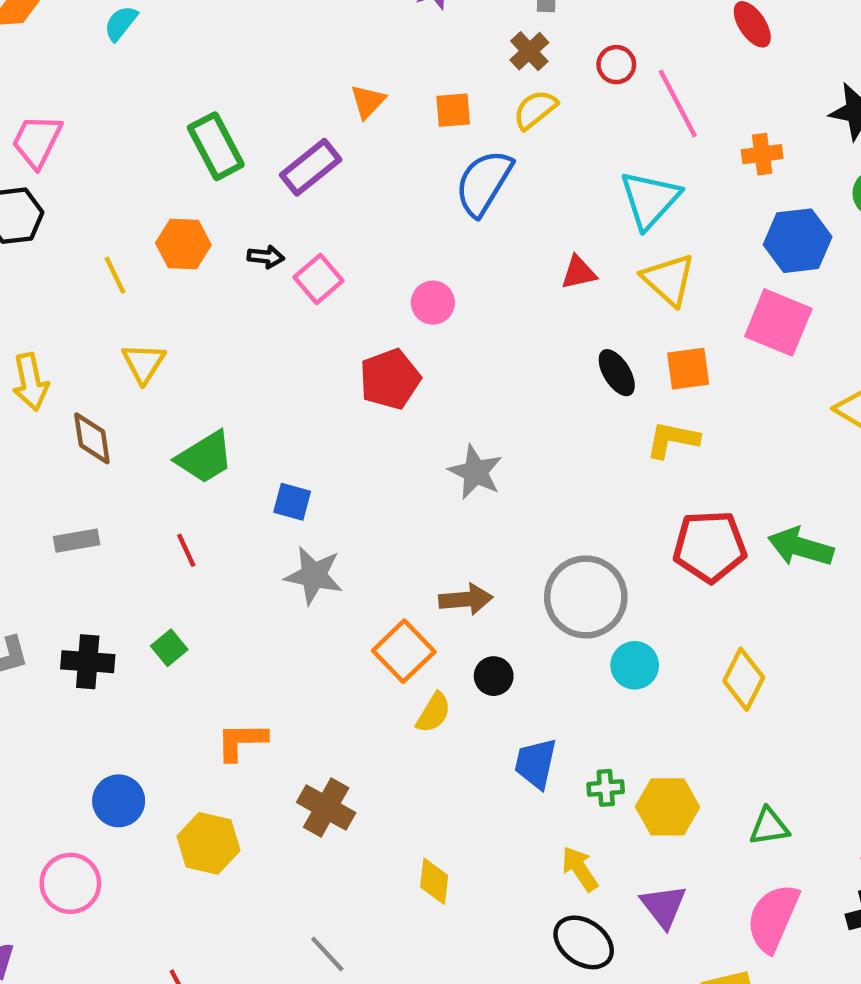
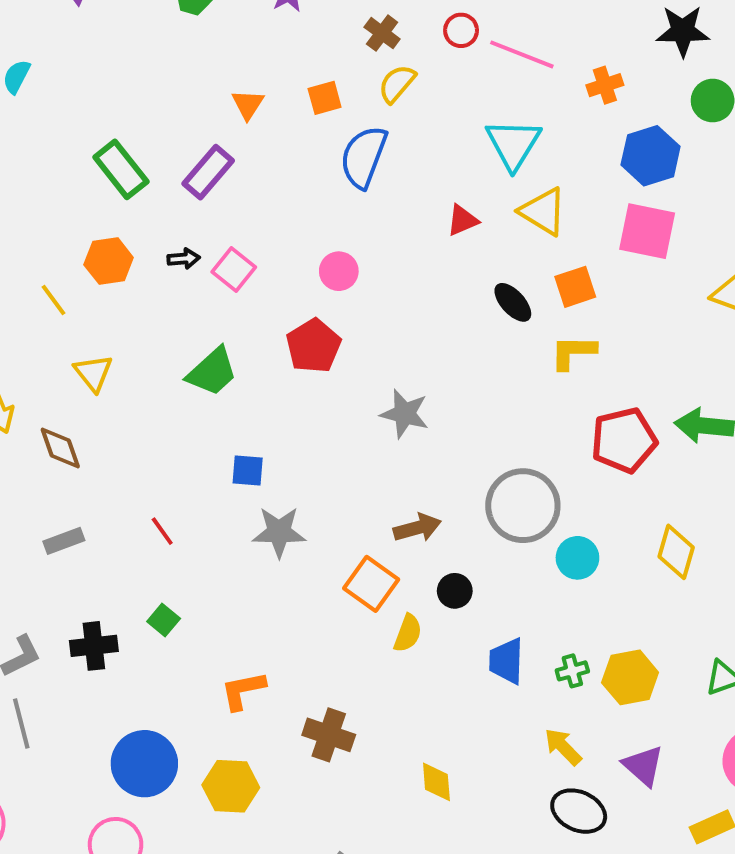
pink line: (678, 103) -> (522, 54), turned -30
green trapezoid: (205, 457) -> (212, 372), moved
blue circle: (119, 801) -> (144, 764), size x1.4

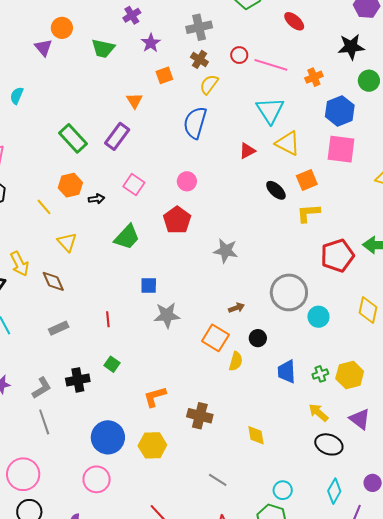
orange square: (325, 98) -> (164, 75), moved
black arrow: (184, 259) -> (96, 199), moved
brown arrow: (417, 528) -> (237, 308), size x0.7
red line: (162, 531) -> (108, 319), turned 35

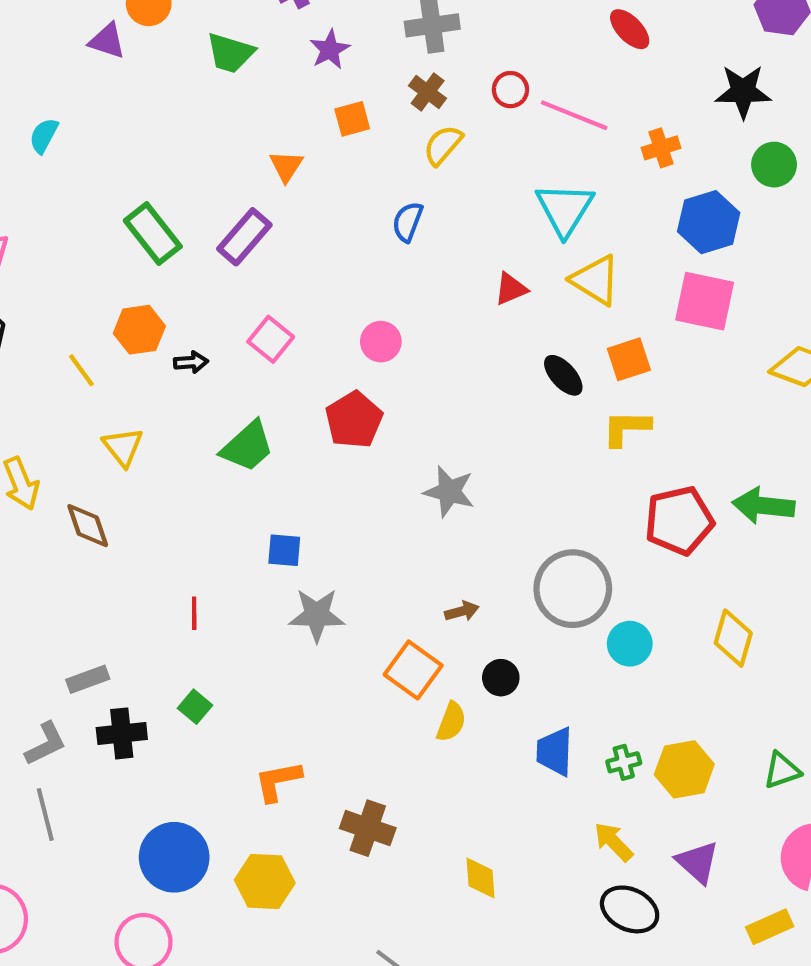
purple triangle: (43, 48) -> (107, 41), turned -36
blue semicircle: (195, 123) -> (408, 222), size x0.6
gray rectangle: (59, 328) -> (88, 679), moved

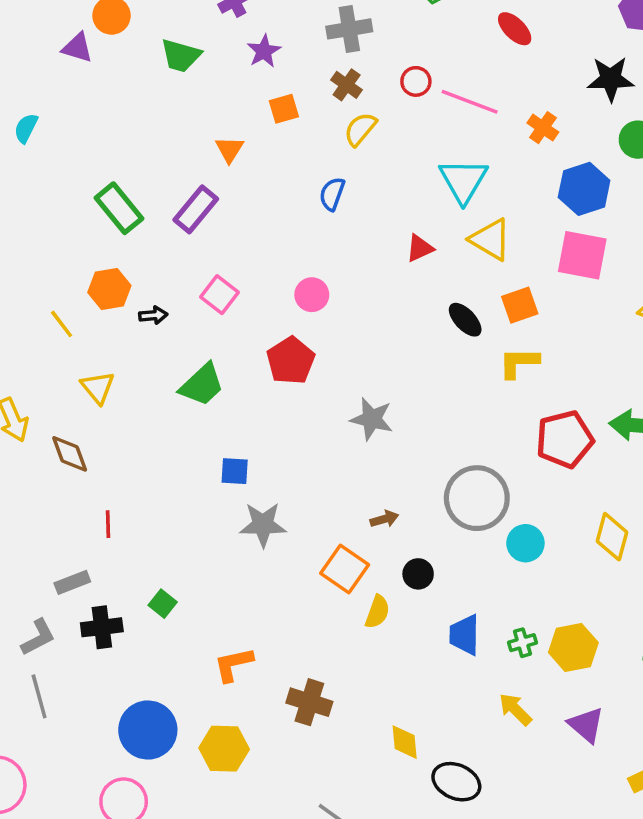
orange cross: (661, 148) -> (543, 128), turned -36
red line: (194, 613) -> (108, 524), moved
black ellipse: (630, 909) -> (456, 782), moved

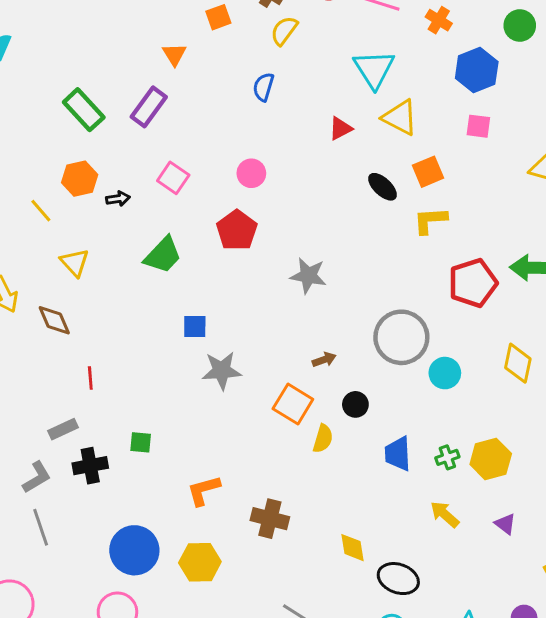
pink square: (582, 255) -> (478, 126), size x0.6
green square: (163, 604) -> (141, 442), turned -30
purple triangle: (586, 725) -> (505, 524), size x0.7

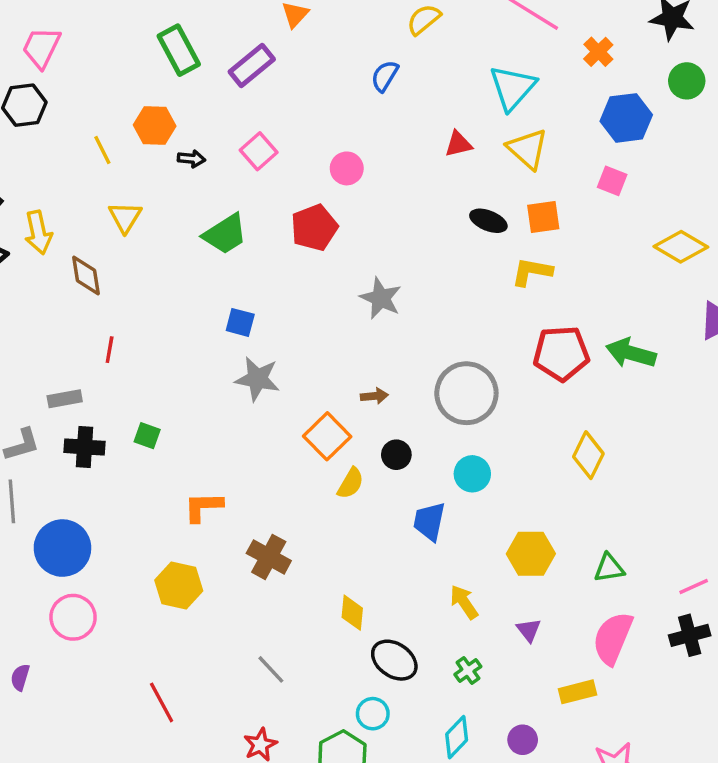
black ellipse: (383, 187) -> (488, 221), turned -36
cyan circle: (445, 373) -> (472, 474), moved
green cross: (447, 457) -> (468, 670), moved, turned -30
blue circle: (134, 550) -> (62, 548), moved

